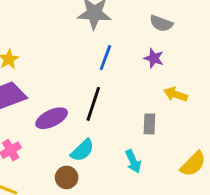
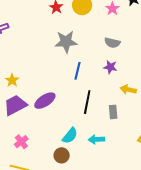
black line: (93, 104) -> (87, 102), moved
purple ellipse: (52, 118) -> (45, 101), moved
cyan arrow: (133, 161) -> (96, 139), moved, turned 119

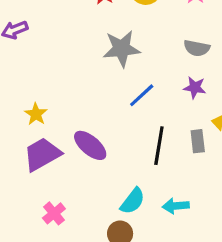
blue line: (78, 71) -> (142, 95), turned 36
purple ellipse: (45, 101) -> (90, 145), turned 75
gray rectangle: (113, 112) -> (198, 141), moved

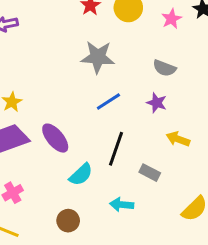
gray rectangle: (198, 141) -> (150, 173), moved, turned -66
cyan semicircle: (133, 201) -> (81, 175), moved

